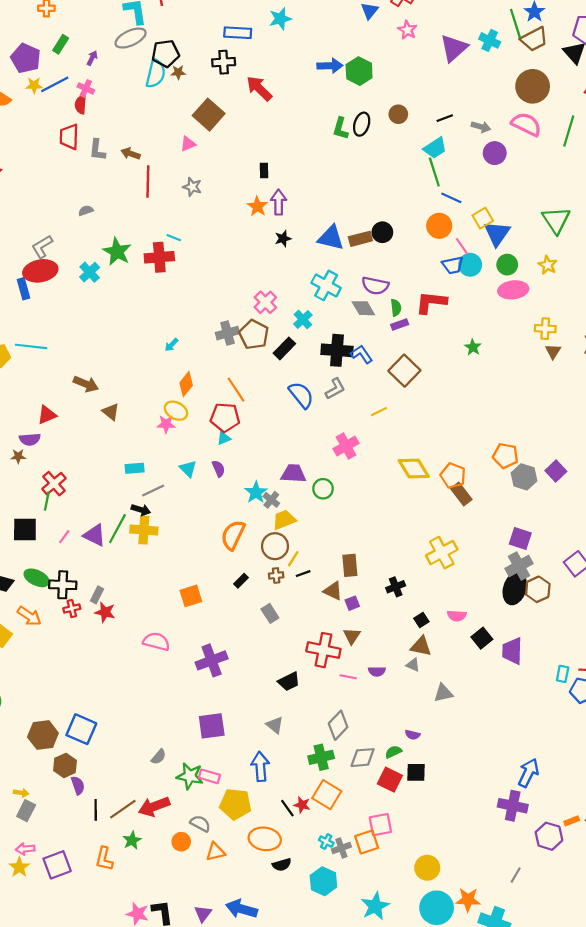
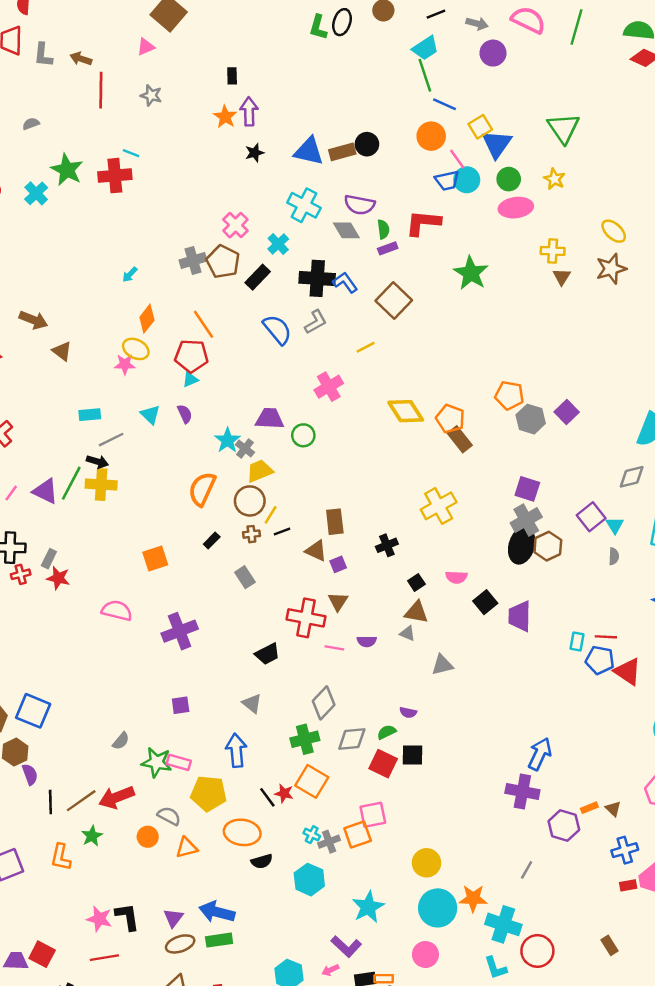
green star: (473, 347) -> (471, 273), size x1.8
purple square: (212, 726) -> (181, 705), size x0.6

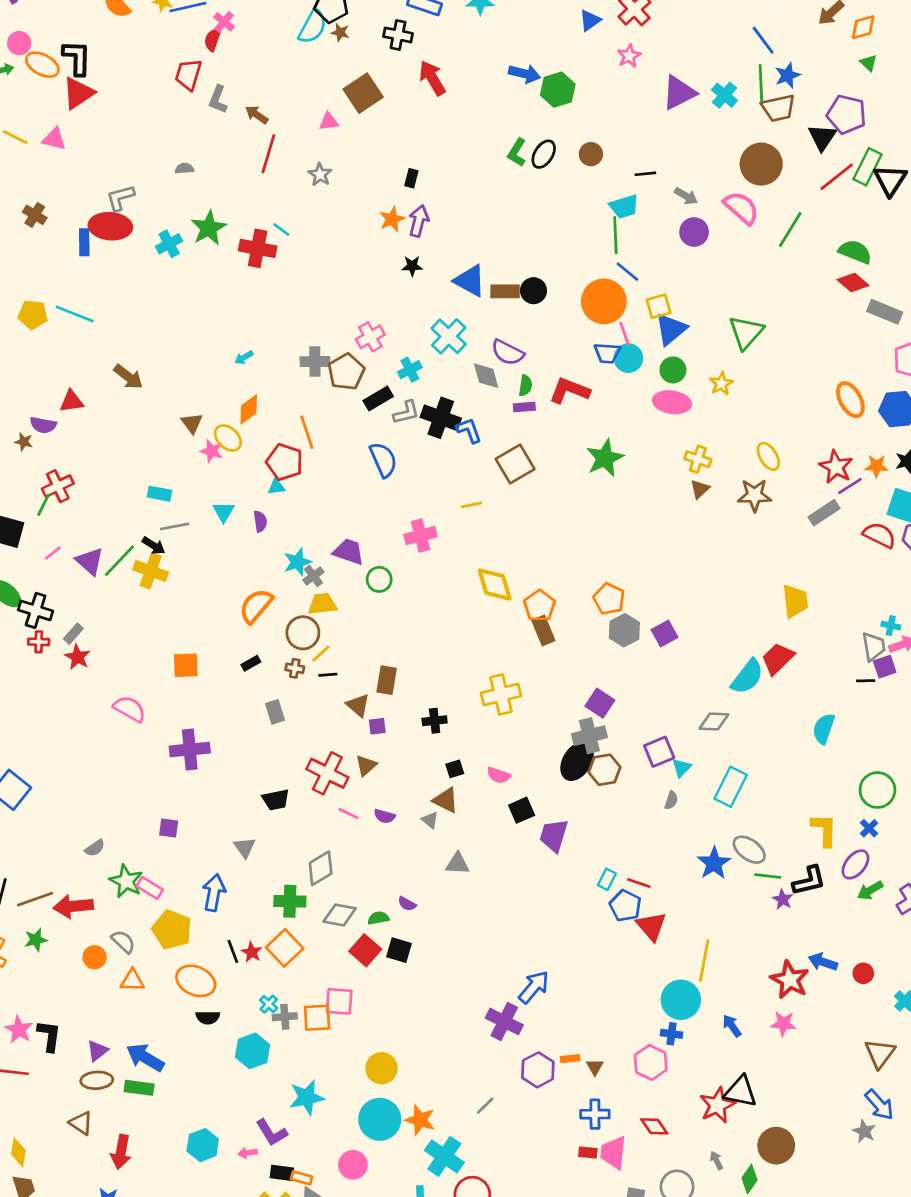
orange circle: (431, 136) -> (604, 301), size x1.4
gray L-shape: (316, 322) -> (406, 412), moved
brown triangle: (62, 351) -> (192, 423), moved

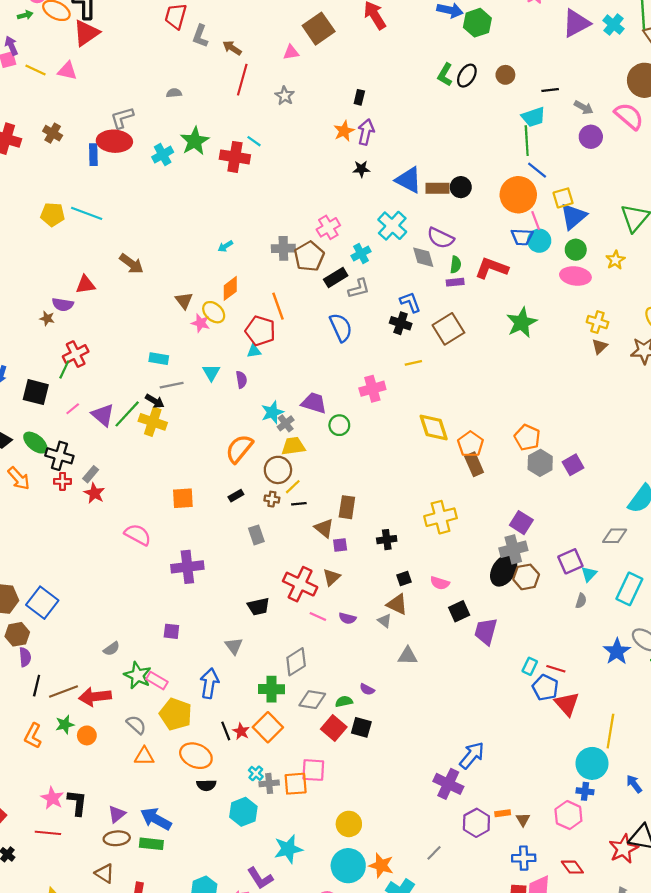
black cross: (441, 418) -> (401, 323), moved, size x0.7
orange circle: (95, 957) -> (87, 735), moved

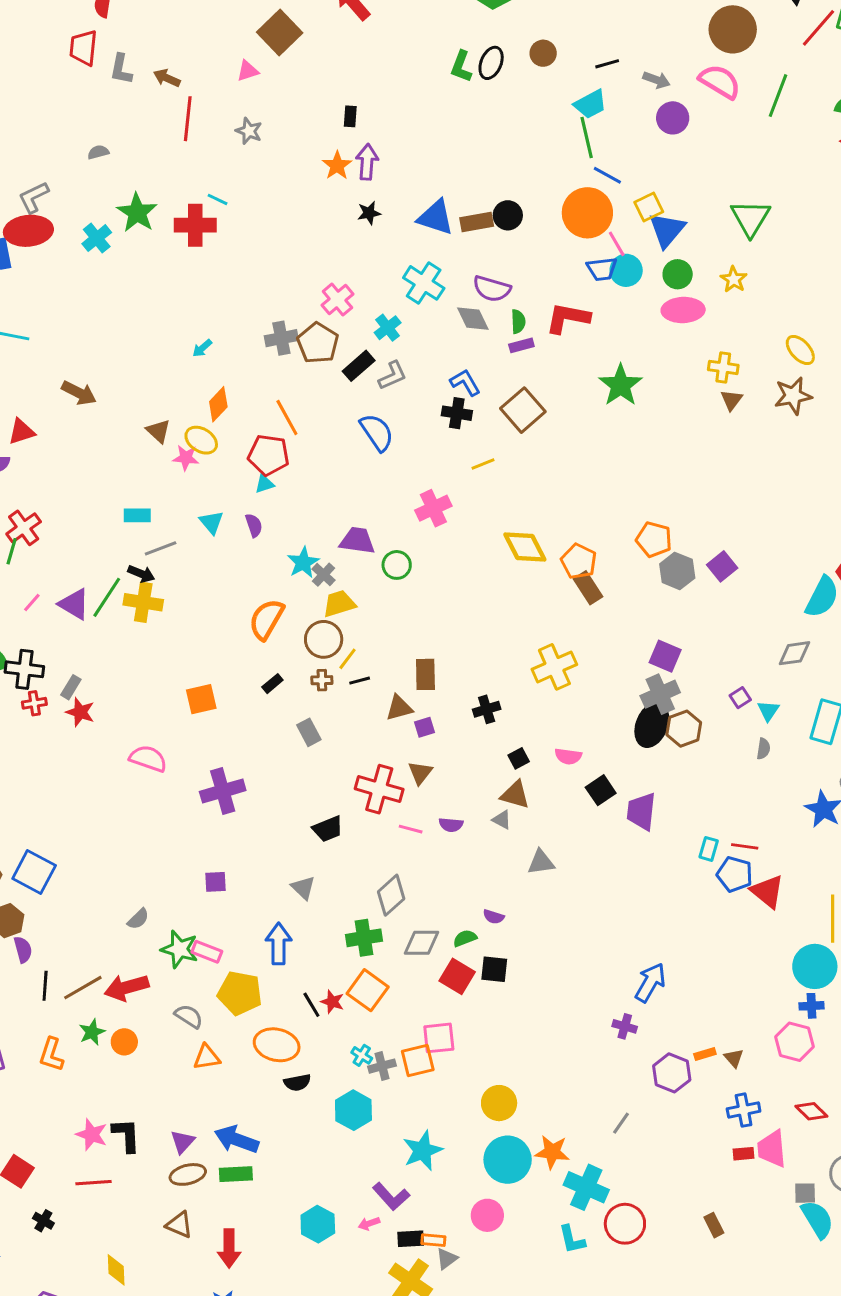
brown triangle: (324, 528) -> (399, 708), turned -45
purple square: (570, 561) -> (740, 698), size x0.6
purple cross: (448, 784) -> (625, 1026), size x0.6

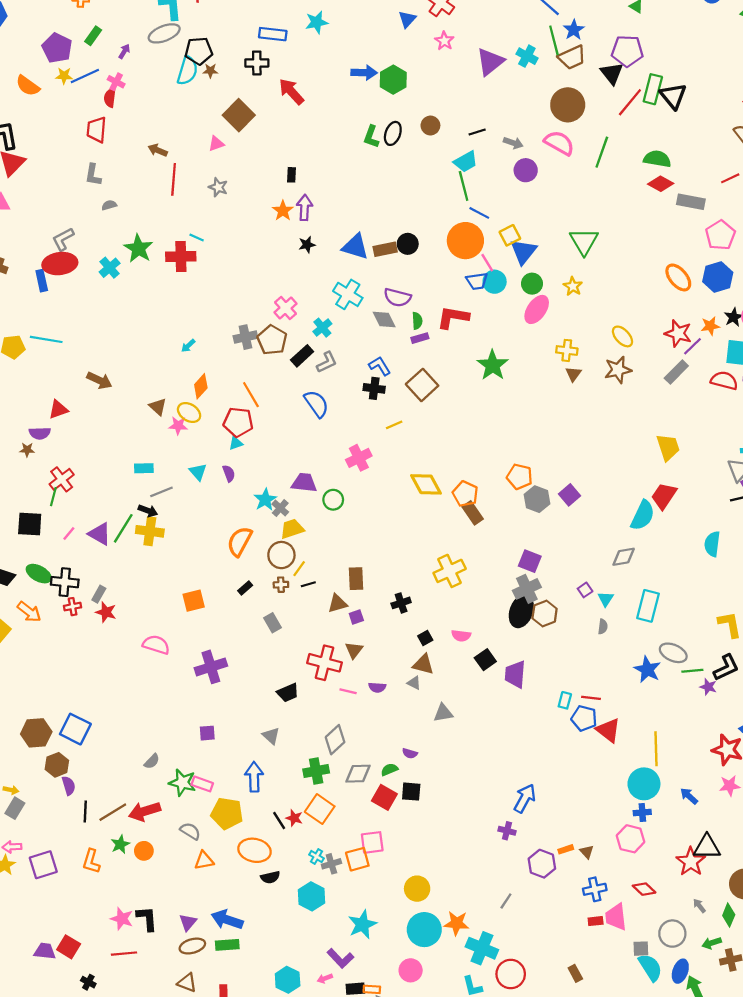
gray L-shape: (121, 69) -> (93, 175), moved
pink ellipse: (683, 310) -> (537, 309), turned -52

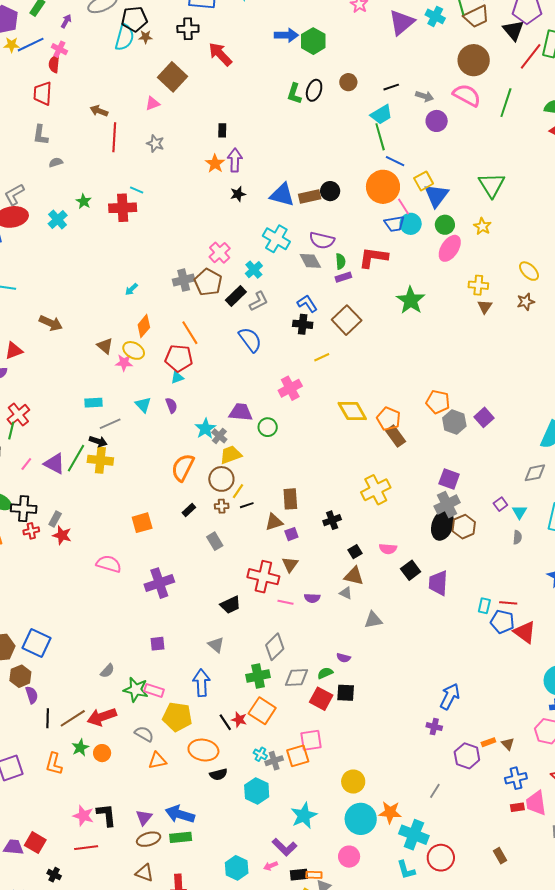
green star: (138, 248) -> (84, 201), size x0.6
brown star: (618, 370) -> (526, 302), size x0.7

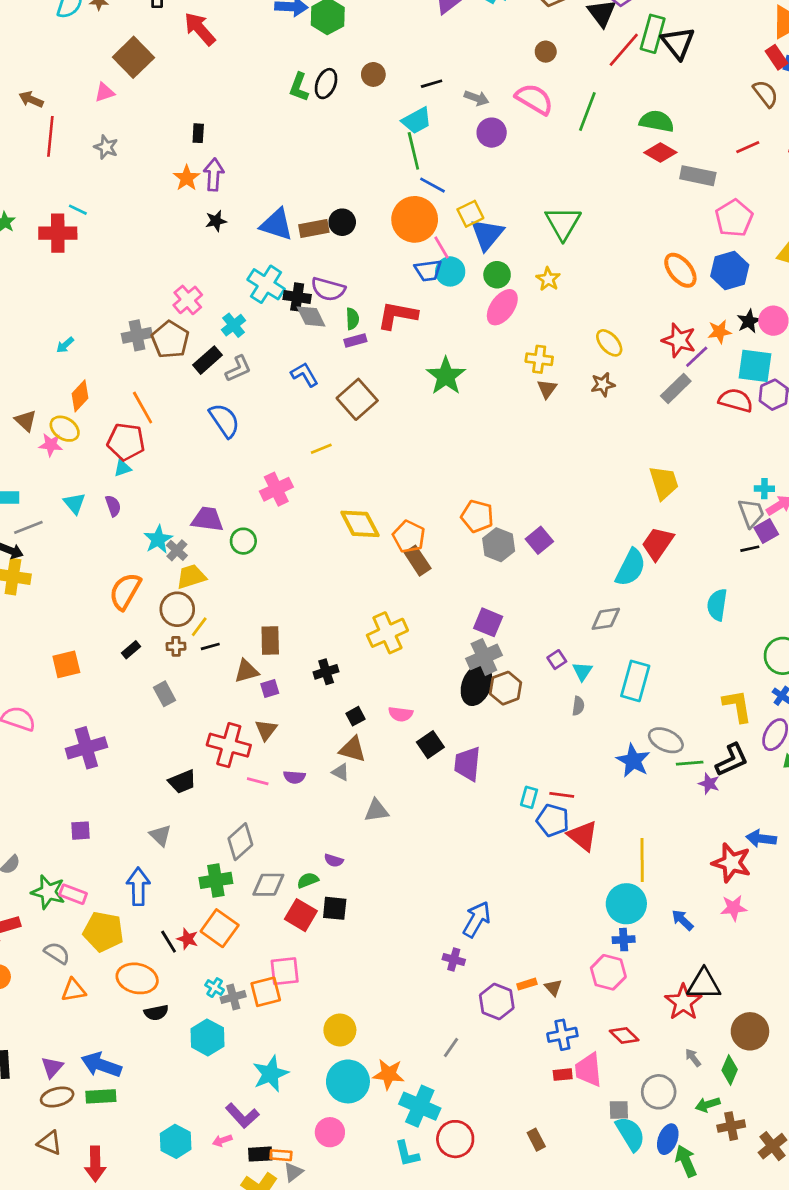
brown circle: (474, 60) -> (546, 52), size x0.5
black cross: (303, 324) -> (297, 297), moved

